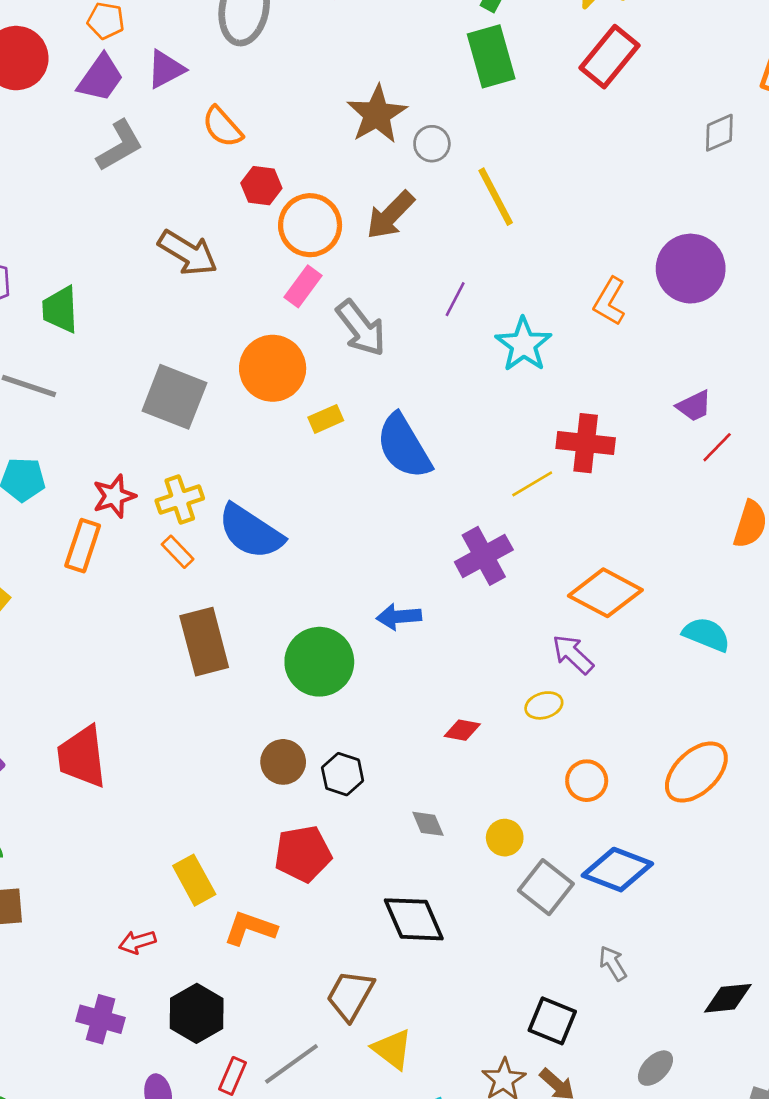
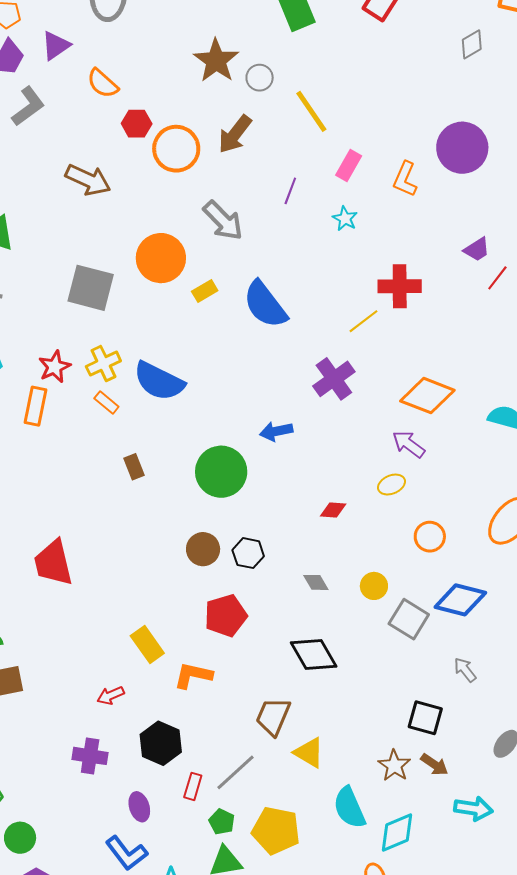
pink rectangle: (303, 286) -> (349, 165), moved
cyan star: (524, 344) -> (345, 219), size x0.6
brown rectangle: (204, 642) -> (134, 467), size x0.5

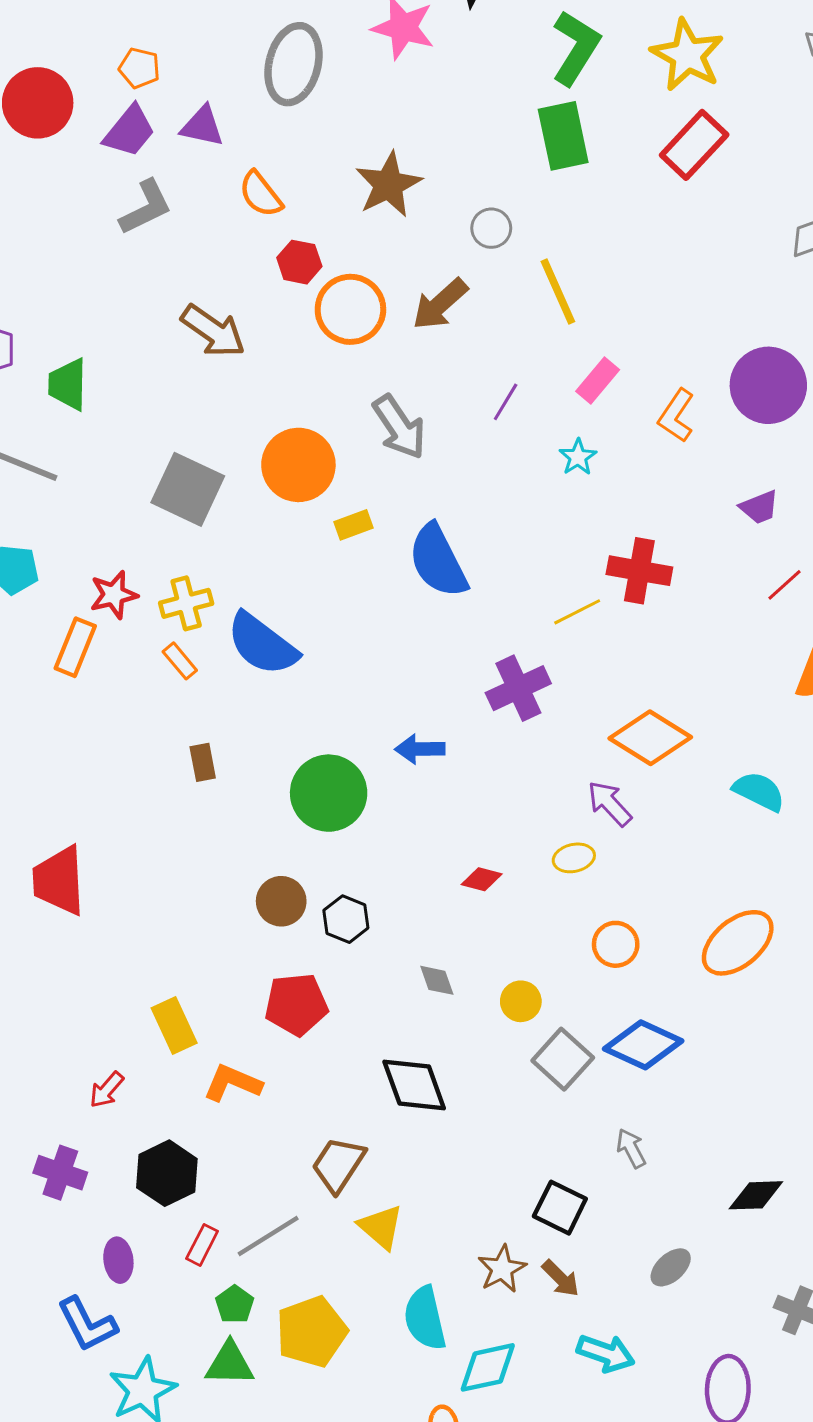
purple triangle: (56, 46) -> (202, 126), turned 36
brown star: (216, 61) -> (388, 185), moved
purple trapezoid: (477, 249) -> (759, 507), moved
red arrow: (111, 695) -> (107, 1090), turned -36
yellow pentagon: (276, 830) -> (311, 1332), turned 30

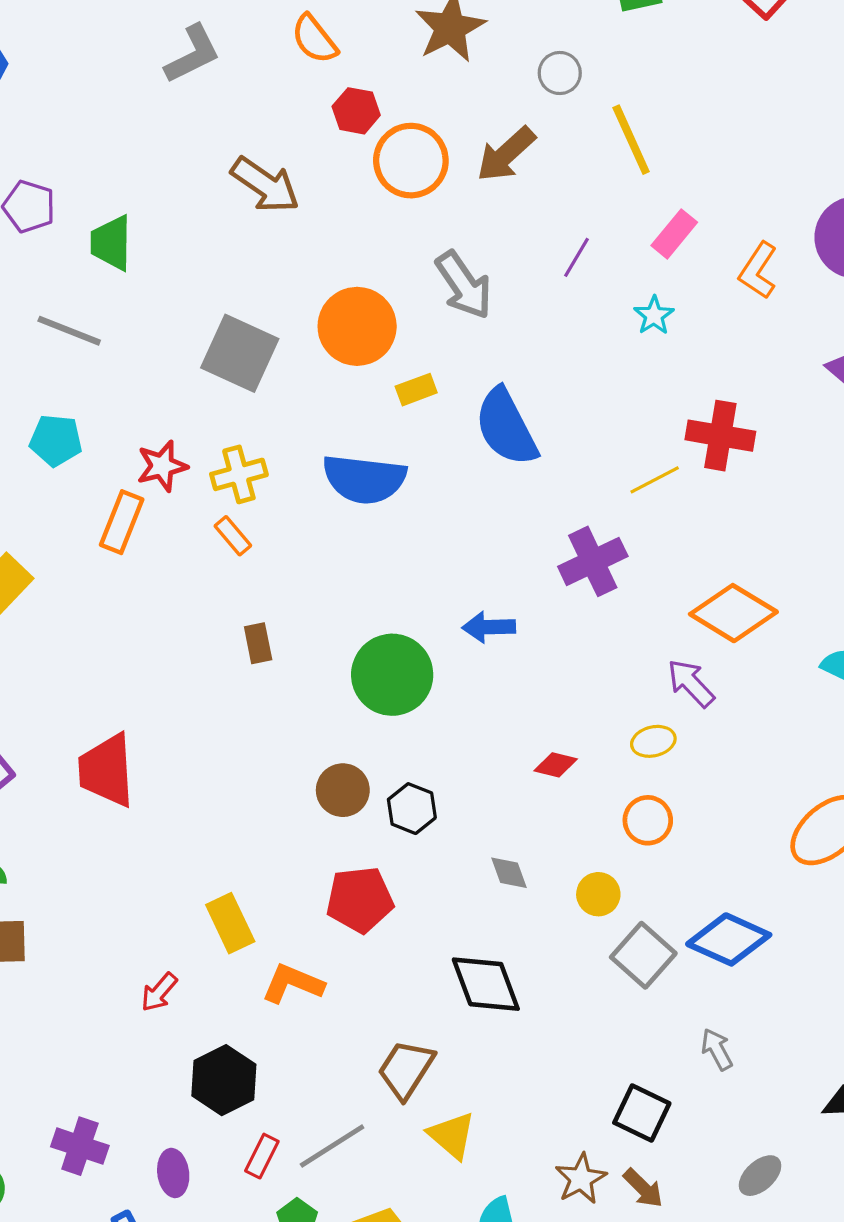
blue semicircle: (262, 644) -> (364, 479), moved, turned -30
orange circle: (616, 944) -> (648, 820), moved
purple cross: (60, 1173) -> (80, 1146), moved

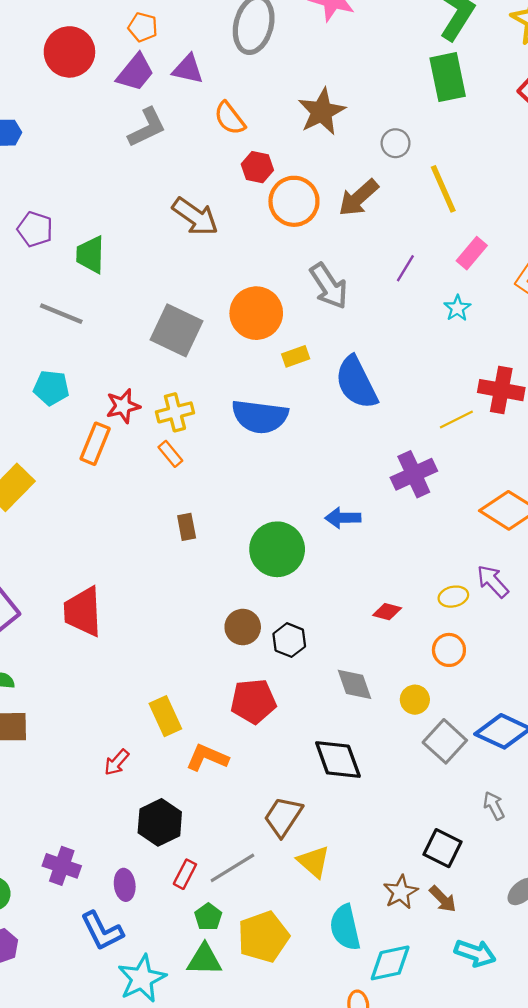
purple arrow: (691, 683) -> (493, 581), moved
gray diamond: (509, 873) -> (355, 684), size x1.4

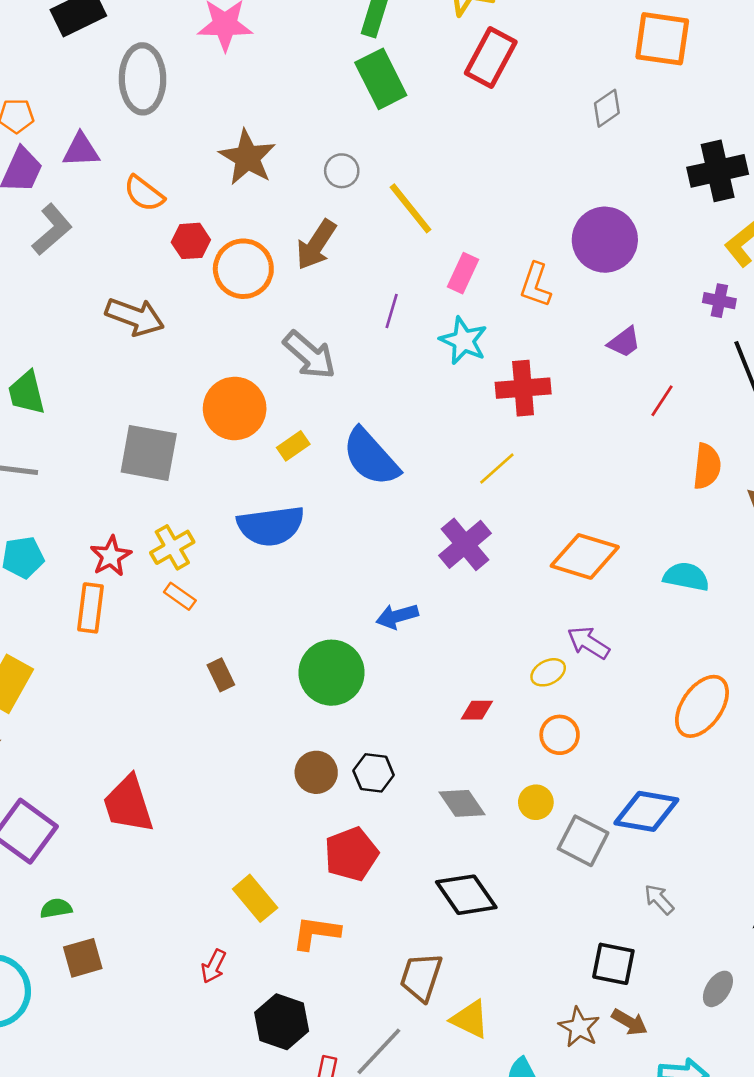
cyan star: (457, 308) -> (463, 341), size x1.5
red cross: (501, 390) -> (523, 388), moved

